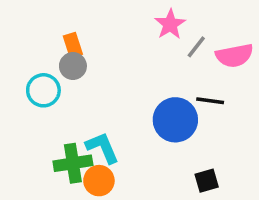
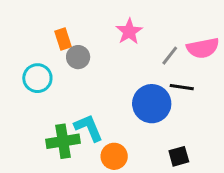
pink star: (170, 24) -> (129, 32), moved
gray line: (196, 47) -> (170, 56), moved
gray circle: (73, 66) -> (78, 57), moved
orange circle: (99, 181) -> (114, 156), moved

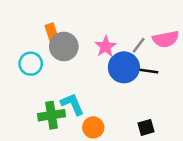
pink star: (129, 32) -> (106, 46), moved
gray circle: (78, 57) -> (64, 46), size x1.5
blue circle: (152, 104) -> (124, 67), moved

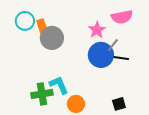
pink semicircle: (166, 39) -> (122, 17), moved
gray line: (139, 45) -> (113, 45), moved
pink star: (106, 46) -> (97, 30), moved
cyan circle: (31, 64) -> (25, 21), moved

